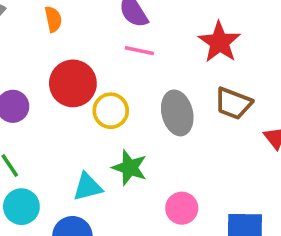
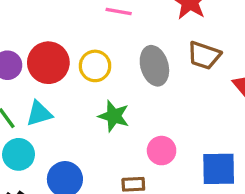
red circle: (73, 83) -> (48, 63), moved
cyan triangle: (87, 187) -> (39, 114), moved

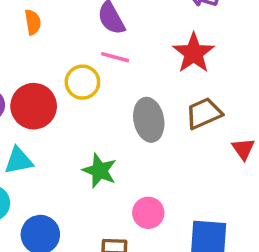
brown trapezoid: (204, 55) -> (204, 113), turned 132
yellow circle: (95, 66) -> (82, 82), moved

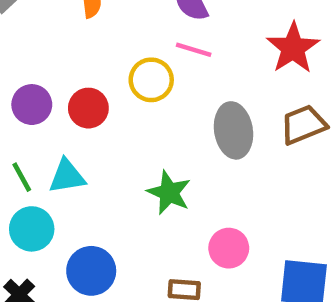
red circle: (34, 106) -> (88, 108), size x0.7

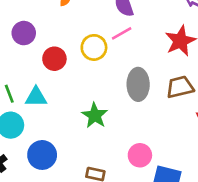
pink line: (194, 50) -> (122, 33), turned -55
purple circle: (32, 105) -> (24, 33), moved
pink circle: (229, 248) -> (140, 155), moved

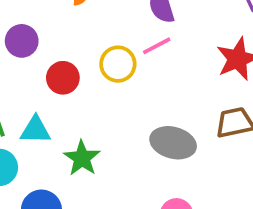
gray ellipse: (138, 84) -> (173, 143), moved, turned -76
green star: (95, 116) -> (82, 158), moved

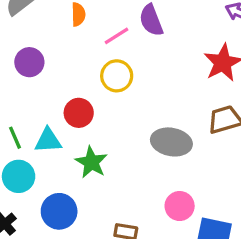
pink line: (157, 46) -> (117, 36), moved
red circle: (63, 78) -> (79, 113), moved

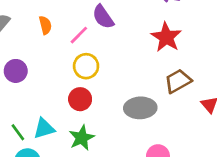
red circle: (79, 113) -> (80, 99), moved
green star: (91, 162) -> (82, 138), turned 30

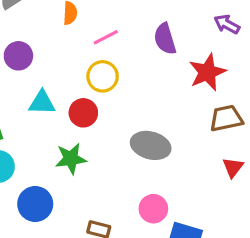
purple semicircle: (103, 17) -> (165, 39), moved
brown trapezoid: (178, 81) -> (226, 118), moved
cyan triangle: (44, 128) -> (42, 103), moved

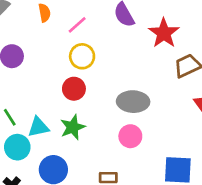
cyan triangle: (42, 103) -> (38, 127), moved
pink circle: (153, 209) -> (130, 136), moved

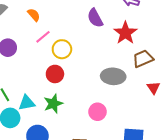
orange semicircle: (44, 13) -> (34, 15), turned -32
pink line: (77, 25) -> (43, 37), moved
gray ellipse: (133, 102) -> (113, 76), moved

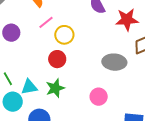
red star: (125, 33) -> (127, 20), turned 30

